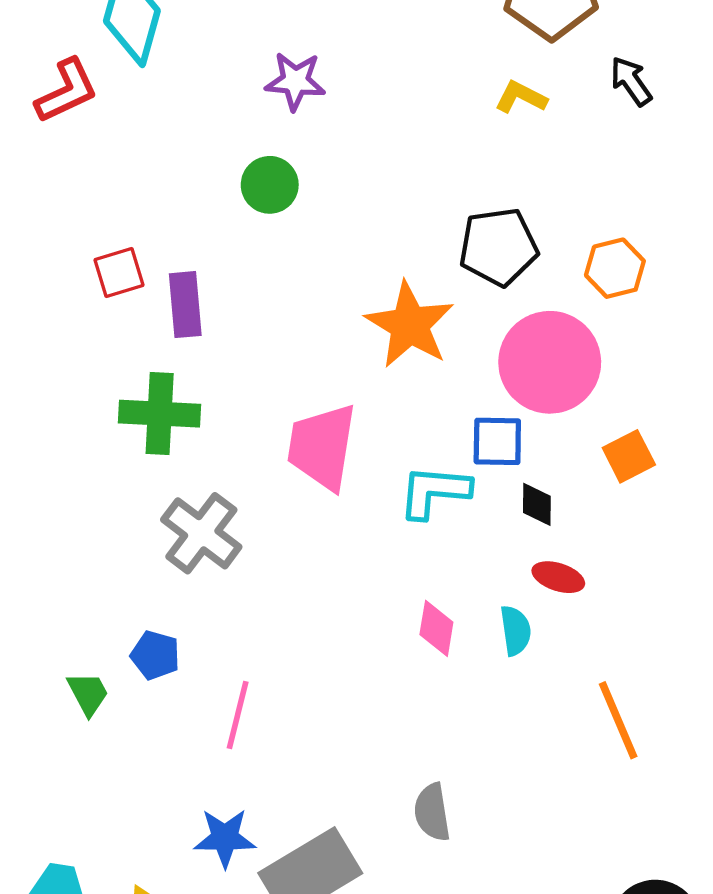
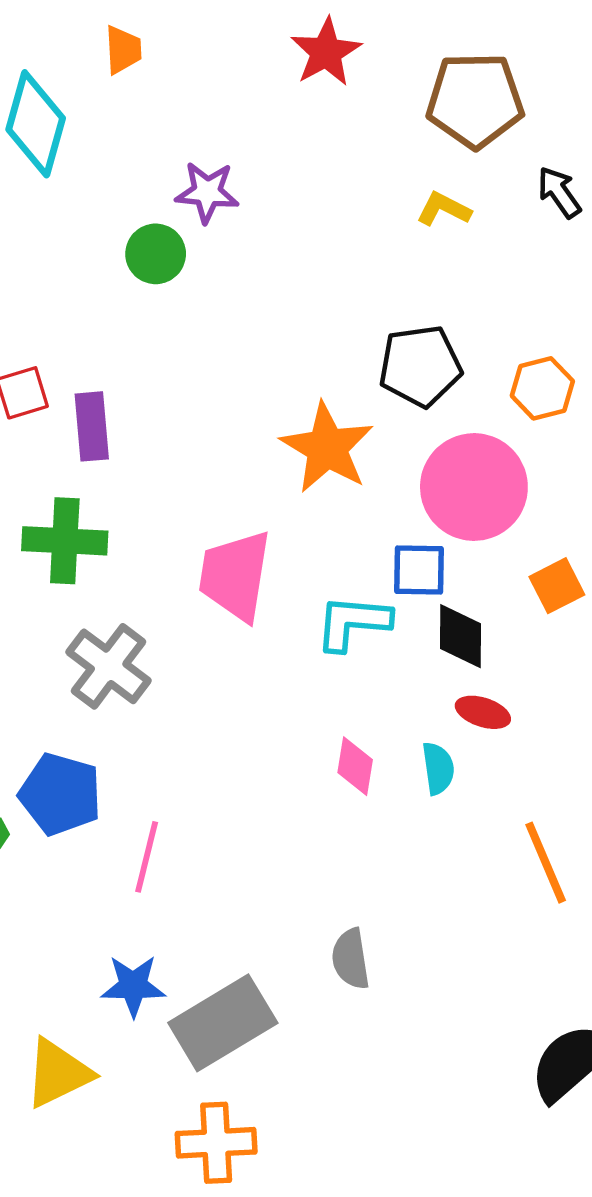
green circle: (270, 185) -> (156, 254), moved
black diamond: (537, 504) -> (460, 636), size x1.4
blue pentagon: (155, 655) -> (60, 794), size x1.6

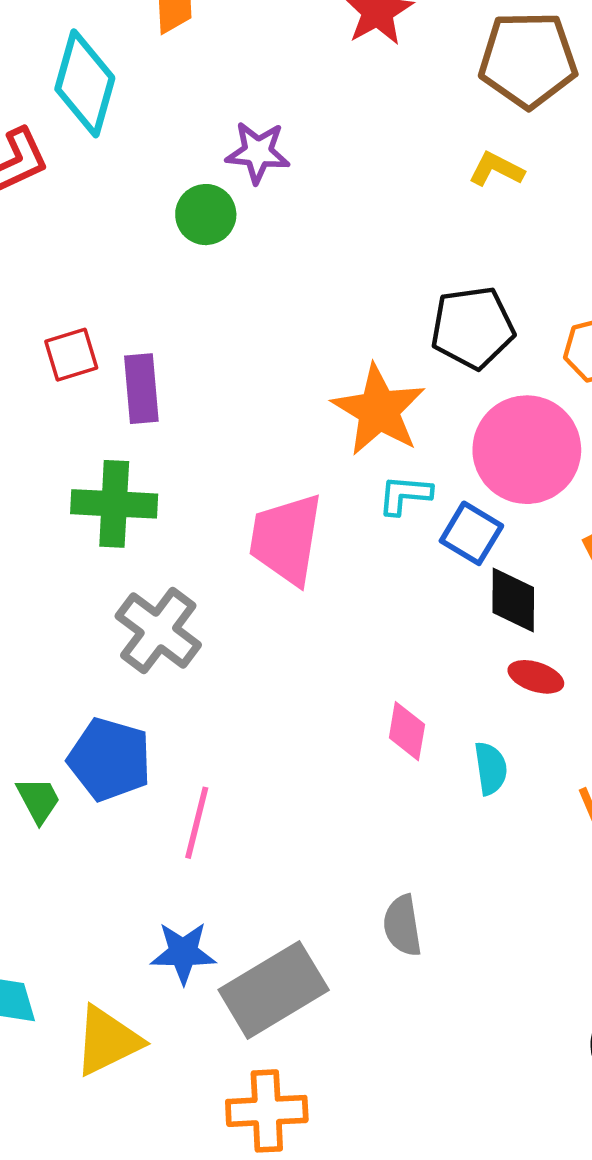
blue square: (419, 570) -> (471, 533), turned 30
cyan L-shape: (353, 623) -> (405, 495), moved, size x0.7
cyan semicircle: (438, 768) -> (491, 768), moved

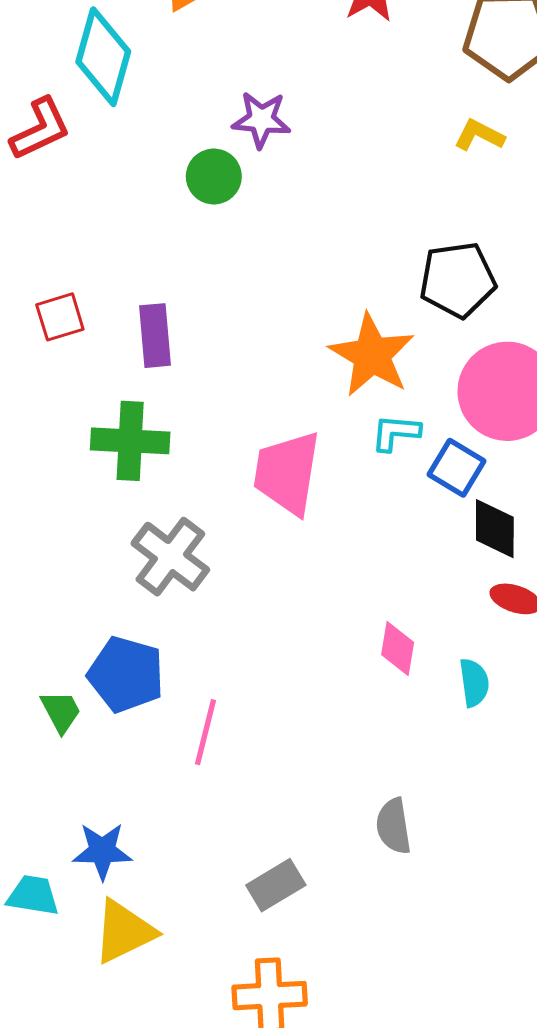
red square: (71, 355) -> (60, 317), moved
blue star: (183, 953) -> (102, 851), moved
gray rectangle: (274, 990) -> (276, 885), size x0.6

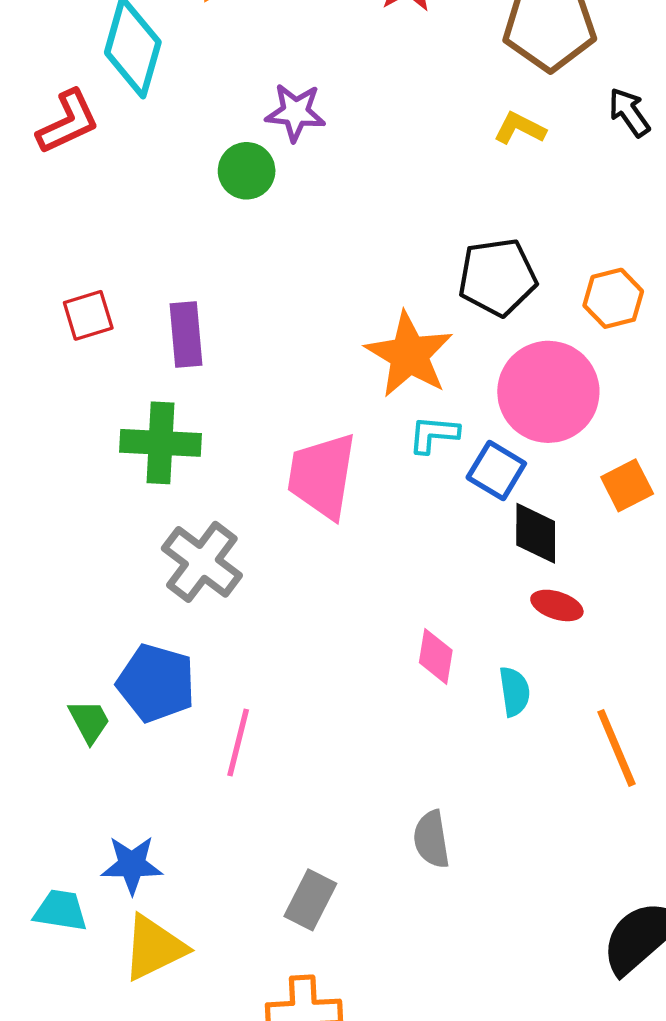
gray rectangle: (276, 885) -> (310, 900), turned -32

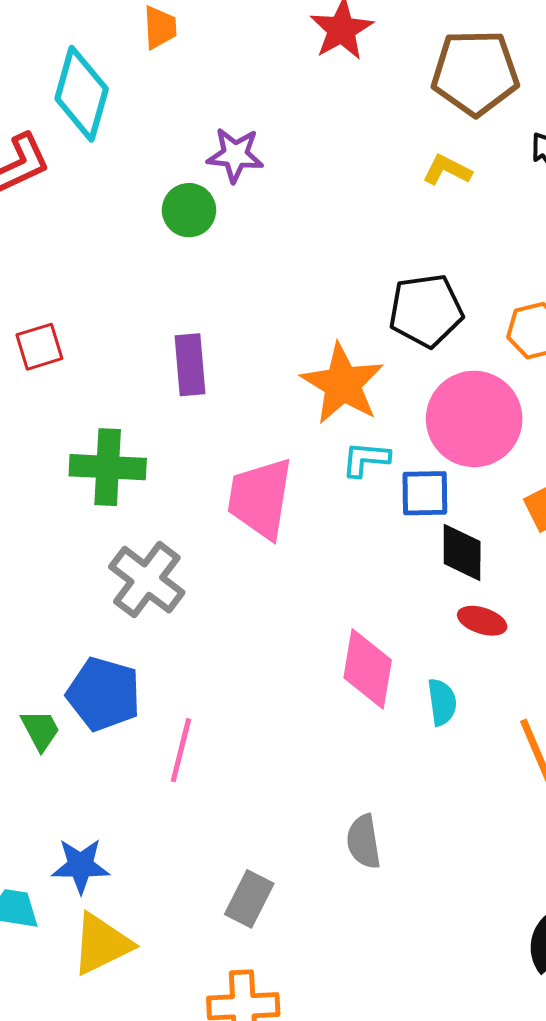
purple rectangle: (186, 334) -> (190, 365), moved
blue square: (496, 470) -> (425, 493), turned -32
pink diamond: (436, 656) -> (368, 669), size x1.5

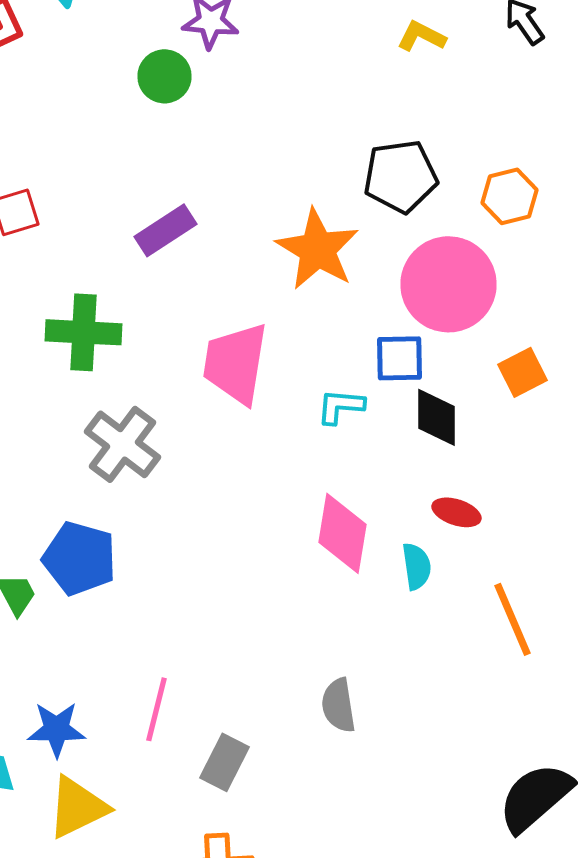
purple rectangle: (190, 365) -> (166, 230), turned 62
cyan L-shape: (366, 459) -> (340, 406), moved
red ellipse: (482, 621) -> (456, 512), moved
pink line: (181, 750) -> (156, 709), moved

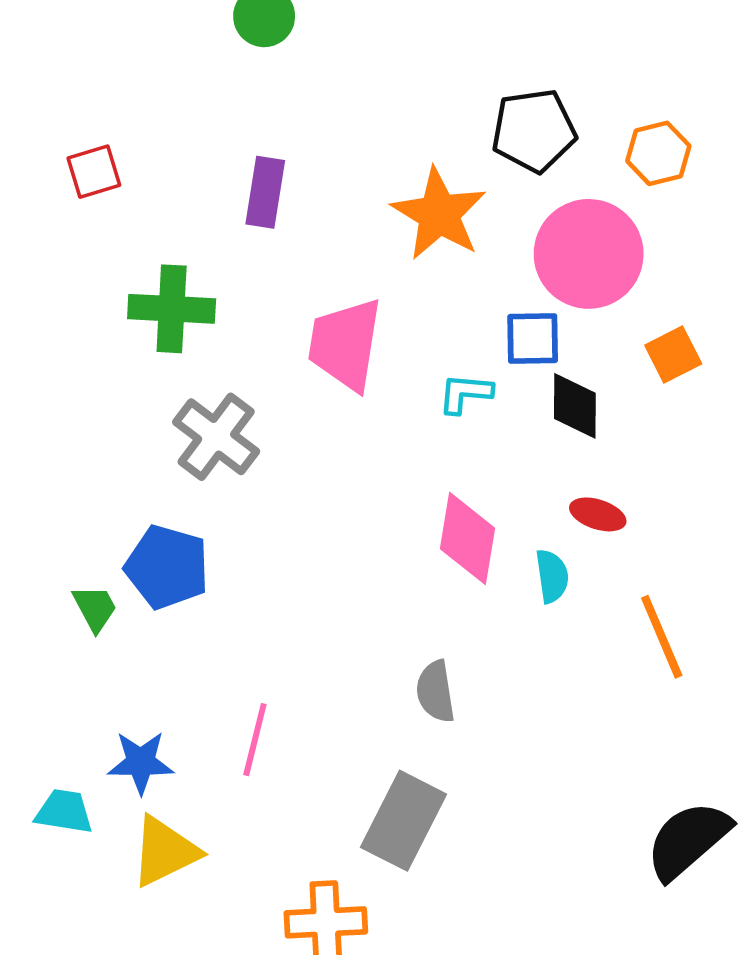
purple rectangle: (166, 230) -> (265, 192), turned -48
gray semicircle: (338, 705) -> (435, 692), moved
gray rectangle: (224, 762) -> (404, 821), moved, size x1.5

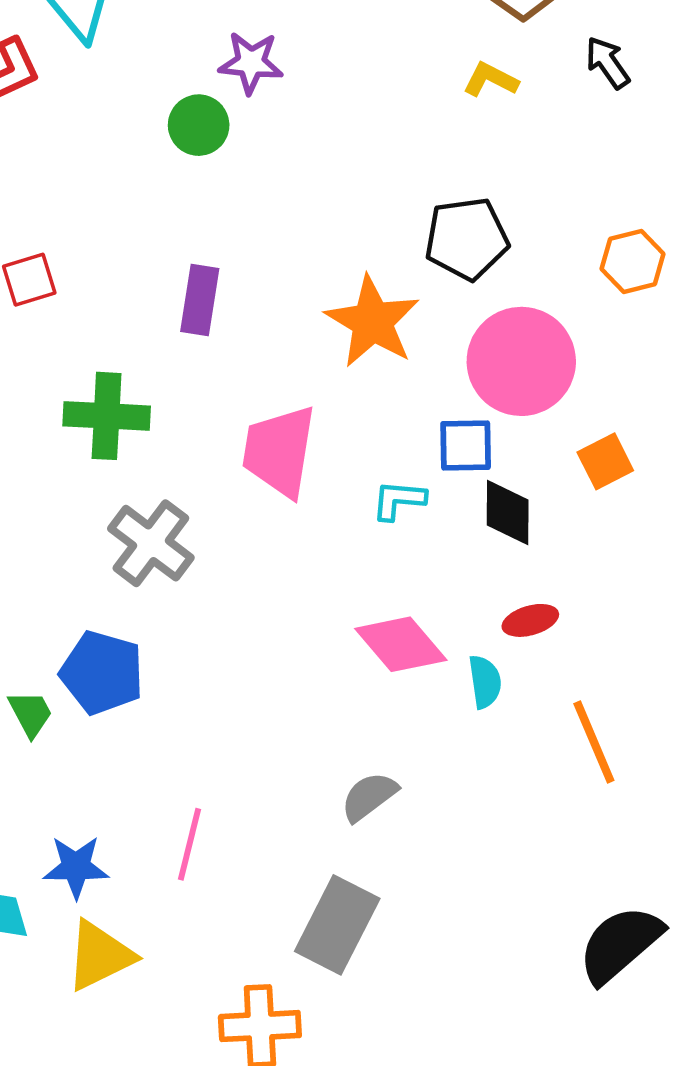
orange hexagon: (658, 153) -> (633, 261), moved
red ellipse: (598, 514) -> (530, 620), turned -34
pink diamond: (467, 538) -> (401, 644), turned -50
gray semicircle: (435, 692) -> (369, 797), turned 62

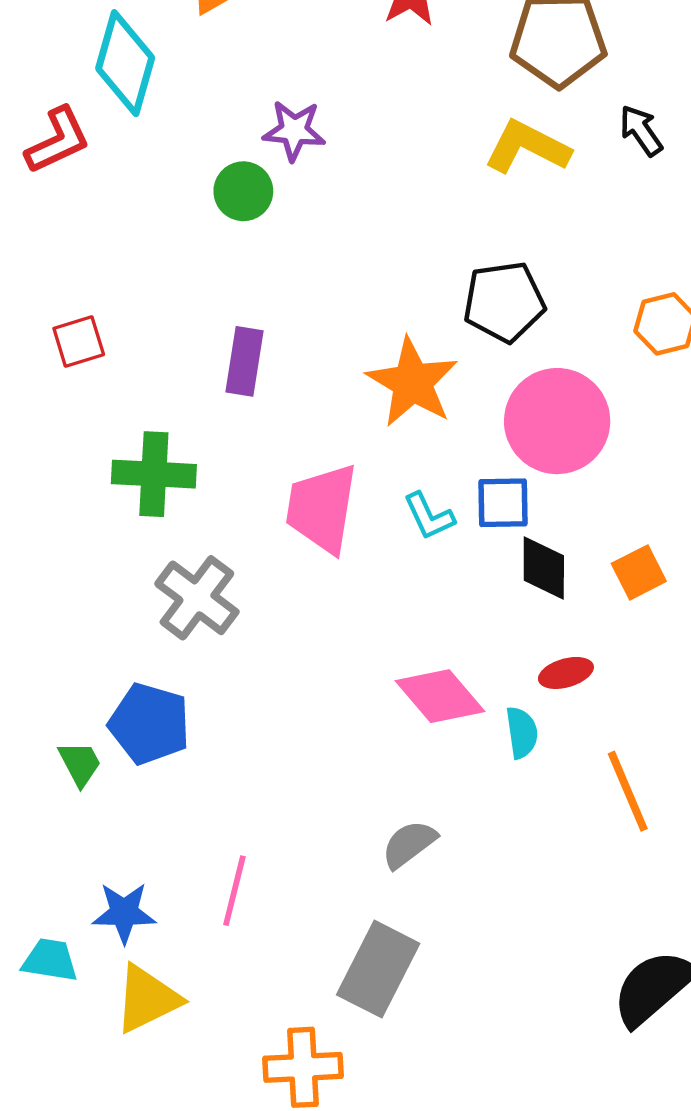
yellow L-shape: (491, 80) -> (527, 147), size x1.6
orange square: (605, 461) -> (639, 572), moved
cyan L-shape: (399, 500) -> (429, 516), moved, turned -120

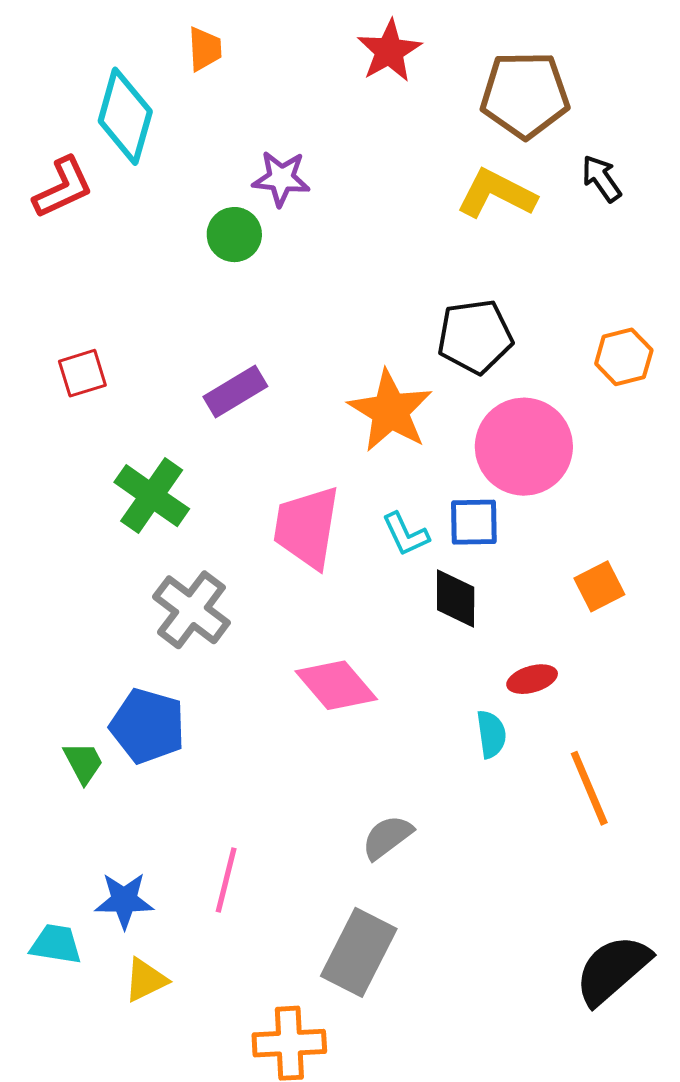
purple rectangle: (244, 361) -> (235, 392), turned 50
green cross: (154, 474) -> (152, 496), turned 32
black diamond: (544, 568) -> (456, 599), moved
pink diamond: (440, 696) -> (336, 685), moved
yellow triangle: (147, 999) -> (146, 980), size x0.7

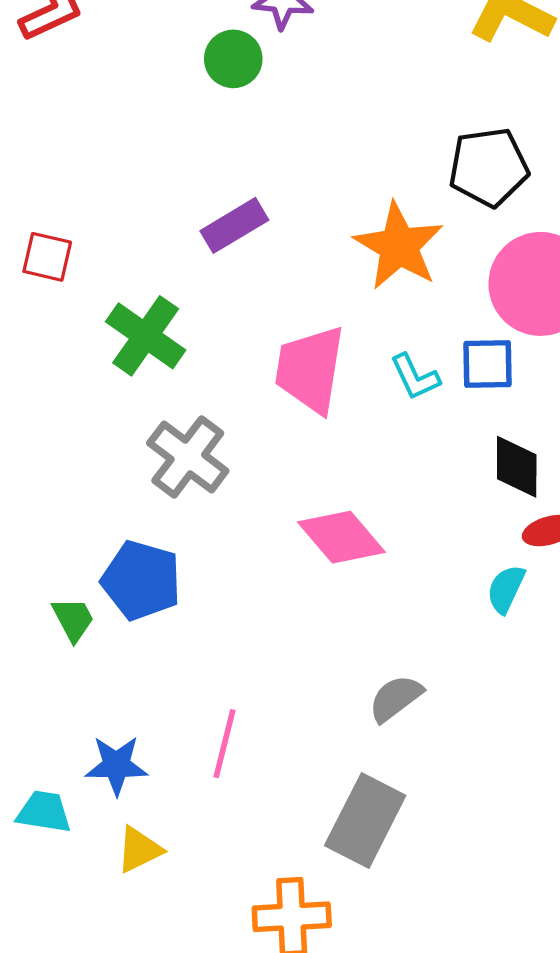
red square: (82, 373) -> (47, 257), moved, turned 30
black diamond: (456, 599) -> (517, 467), moved
cyan semicircle: (491, 734) -> (506, 589), turned -147

